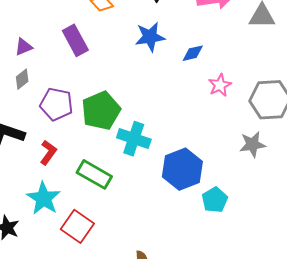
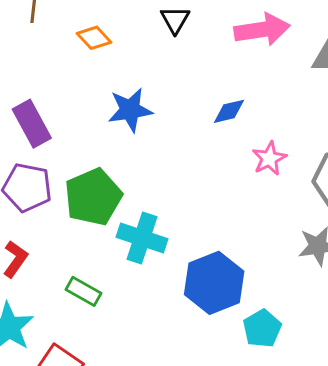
blue star: (150, 37) -> (130, 110), moved
purple rectangle: (75, 40) -> (32, 124), moved
green rectangle: (94, 174) -> (84, 291), size x0.7

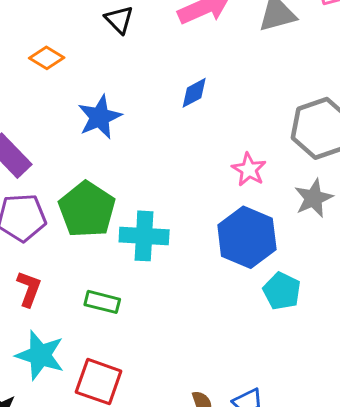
pink star: (269, 158) -> (249, 169), moved
blue hexagon: (214, 283) -> (247, 237), moved

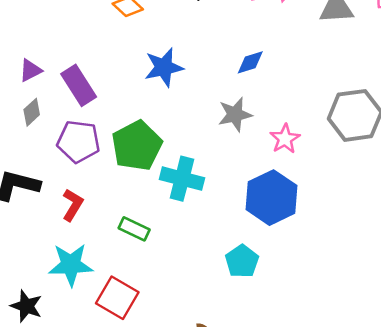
gray star: (314, 198) -> (235, 114), moved
cyan pentagon: (282, 291) -> (242, 261), moved
cyan star: (40, 355) -> (71, 265), turned -30

